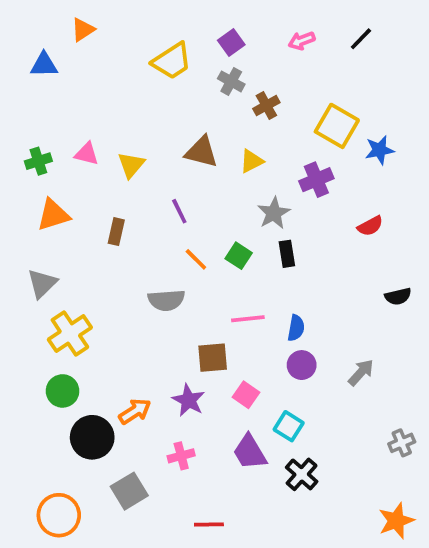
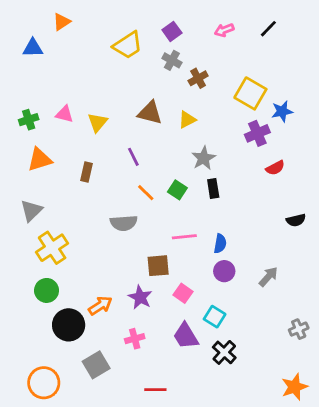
purple cross: (316, 180) -> (257, 133), moved

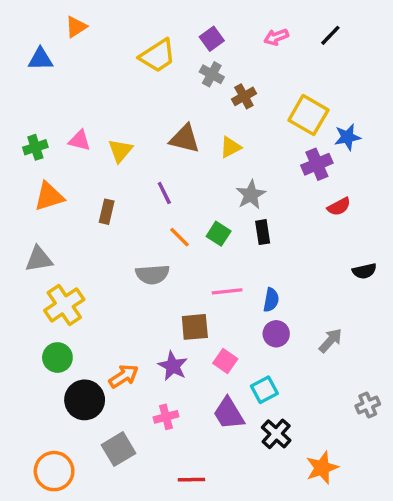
gray triangle: (31, 211) -> (39, 259), turned 35
cyan square: (215, 317) -> (264, 390), turned 30
orange star: (295, 387) -> (322, 468), moved

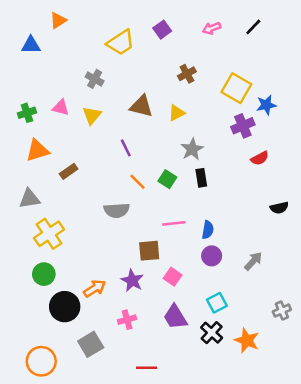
gray cross: (212, 74) -> (95, 79), moved
brown rectangle: (107, 212) -> (69, 171), moved, turned 42
cyan square: (264, 390) -> (217, 303), moved
orange star: (322, 468) -> (247, 340), moved, turned -30

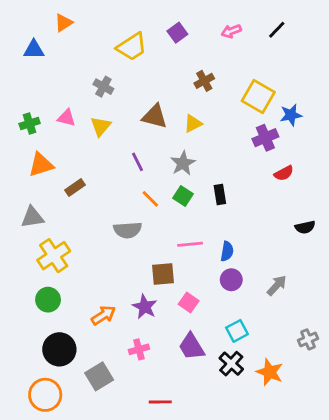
gray star: (192, 149) -> (183, 163), moved
black circle: (65, 307) -> (59, 349), moved

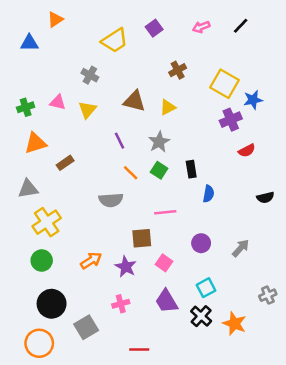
blue semicircle: (227, 251) -> (208, 194), moved
orange arrow: (103, 315) -> (91, 260), moved

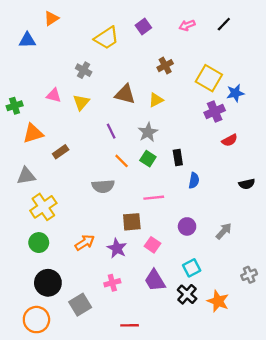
green cross: (26, 107) -> (15, 106), moved

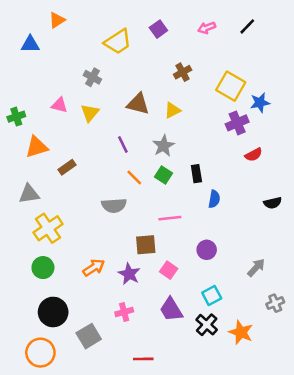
gray arrow: (224, 231) -> (256, 268), moved

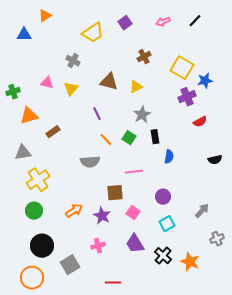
gray star: (163, 146) -> (142, 115), moved
cyan square: (212, 295) -> (167, 224), moved

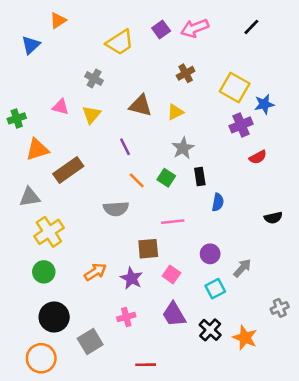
pink arrow: (163, 22) -> (195, 28), moved, size x1.5
blue triangle: (24, 35) -> (31, 45), turned -42
brown rectangle: (53, 132) -> (68, 170), size x1.6
black semicircle: (215, 160) -> (273, 218), moved
gray arrow: (202, 211) -> (242, 268), moved

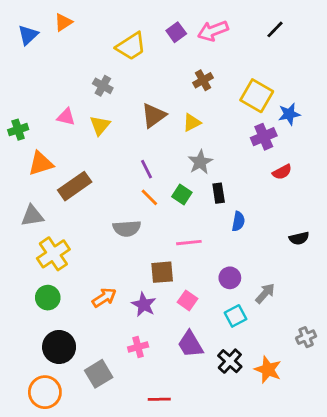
blue triangle: (31, 45) -> (28, 35), moved
brown triangle: (140, 106) -> (154, 115), turned -50
purple line: (125, 147) -> (147, 169), moved

